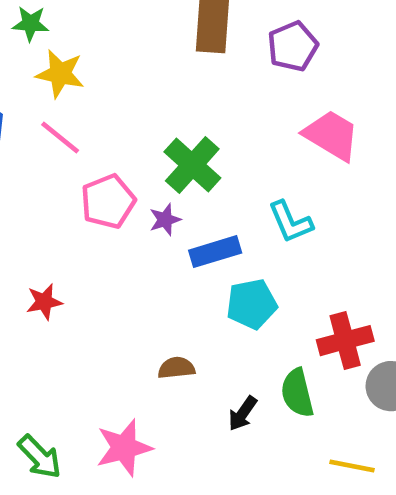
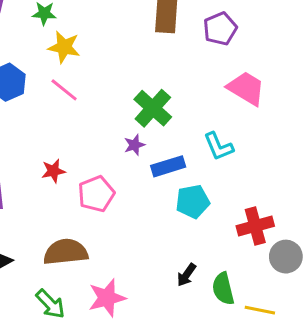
pink pentagon: (108, 201) -> (96, 194), moved
red star: (44, 302) -> (53, 171), moved
brown semicircle: (176, 368) -> (66, 252), moved, size x1.8
green semicircle: (297, 393) -> (223, 289), moved

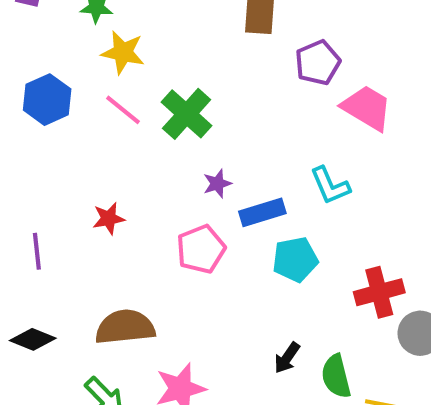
purple pentagon: (220, 29) -> (318, 63), moved
green cross: (153, 108) -> (187, 114), moved
pink pentagon: (96, 194) -> (201, 249), moved

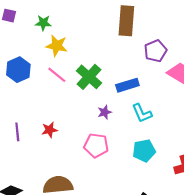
cyan L-shape: (330, 186) -> (142, 113), moved
blue rectangle: (262, 212) -> (127, 85), moved
pink pentagon: (201, 249) -> (96, 145), turned 30
purple line: (37, 251) -> (17, 132), moved

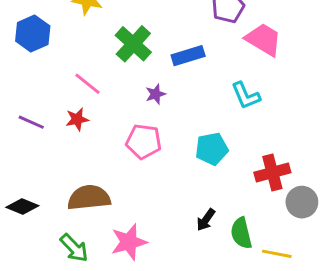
pink line: (57, 75) -> (87, 84), moved
cyan L-shape: (142, 113) -> (246, 96), moved
purple line: (17, 132) -> (31, 122), turned -60

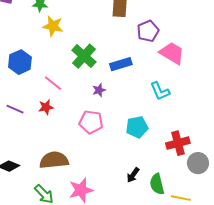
blue hexagon: (33, 33) -> (20, 62), moved

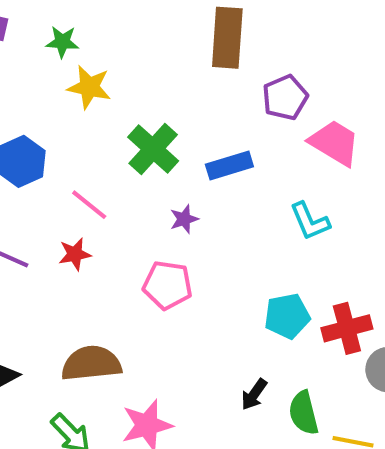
cyan pentagon: (137, 127) -> (287, 316), moved

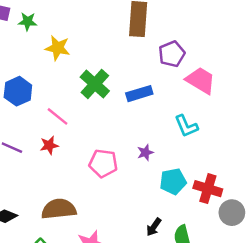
green star: (62, 42) -> (28, 21), moved
purple star: (184, 219) -> (145, 153), moved
red cross: (347, 328) -> (208, 189), turned 32

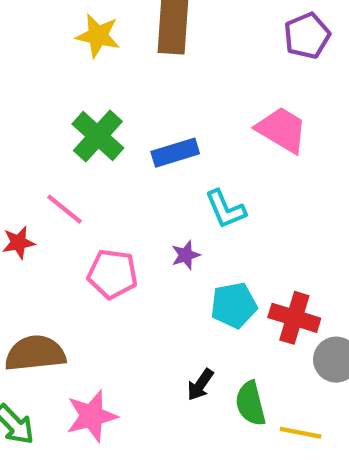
yellow star: (58, 48) -> (98, 36), moved
purple pentagon: (172, 54) -> (307, 36), moved
pink line: (58, 116) -> (64, 209), moved
cyan L-shape: (186, 126) -> (225, 209), moved

